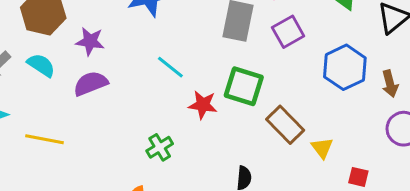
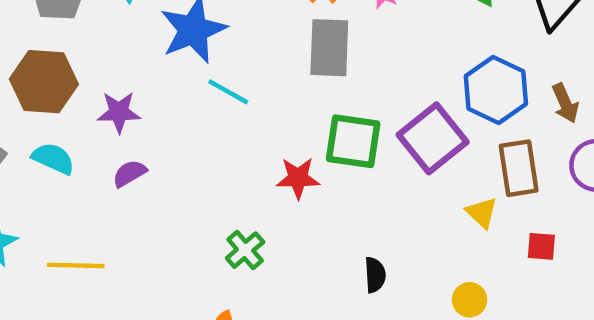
purple square: (288, 32) -> (433, 138), moved, size x1.4
cyan line: (170, 67) -> (228, 92), moved
purple semicircle: (91, 83) -> (129, 173), size x0.7
brown rectangle: (285, 125) -> (519, 168), moved, turned 45

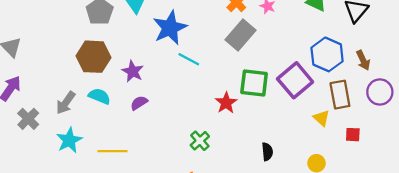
gray rectangle: (329, 48) -> (240, 35), turned 40
purple star: (119, 112) -> (133, 71), turned 30
red star: (298, 178) -> (226, 103), turned -30

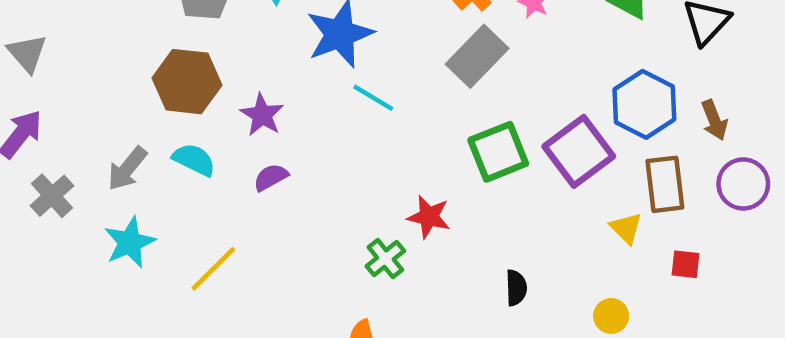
green square: (254, 83) -> (498, 152), turned -32
red star: (226, 103) -> (429, 217), moved, turned -30
yellow line: (113, 151) -> (213, 269), turned -48

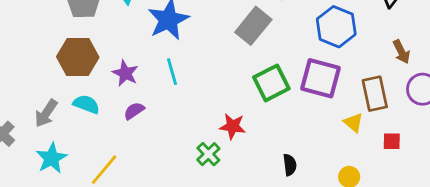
cyan line: (373, 98) -> (172, 72), moved, turned 48
blue hexagon: (644, 104) -> (336, 27), moved
purple square: (579, 151) -> (320, 78), turned -33

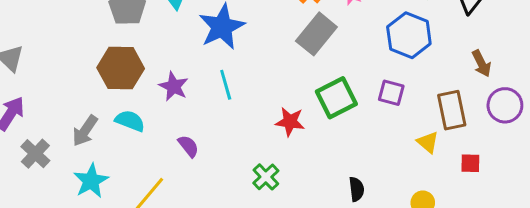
purple square: (320, 78) -> (391, 93), size x0.6
purple semicircle: (134, 111) -> (188, 146), moved, turned 85
red star: (233, 126) -> (290, 122), moved

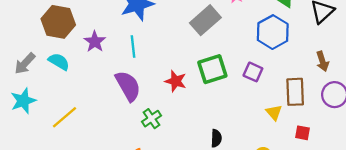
purple semicircle: (188, 146) -> (128, 86), moved, size x1.8

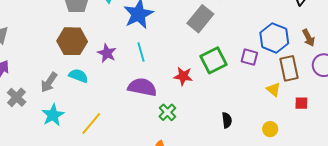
blue hexagon: (273, 32) -> (274, 38), moved
purple semicircle: (128, 86) -> (142, 87), turned -40

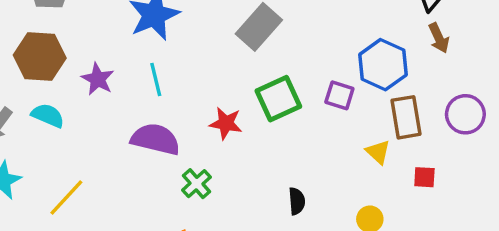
brown arrow: (309, 38) -> (439, 38), moved

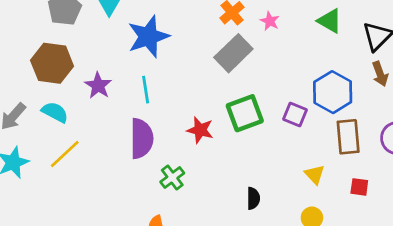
purple semicircle: (155, 139) -> (142, 138), turned 72
yellow triangle: (378, 152) -> (315, 174), moved
yellow line: (66, 198) -> (65, 154), moved

